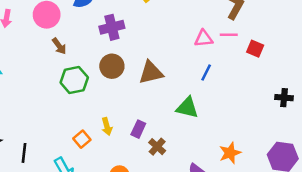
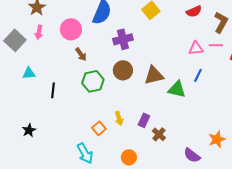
green triangle: (187, 108) -> (177, 89), moved
black line: (24, 153) -> (53, 90), moved

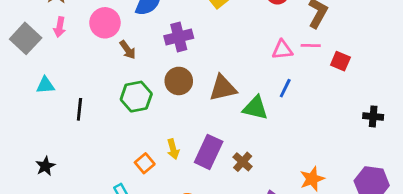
brown arrow: (81, 54) -> (128, 50), moved
purple rectangle: (144, 120) -> (209, 152), size x1.6
brown cross: (159, 134) -> (243, 162), moved

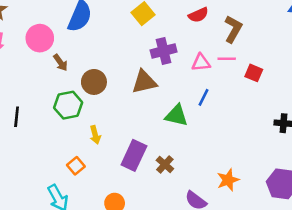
purple cross: (179, 37) -> (164, 51), moved
brown circle: (179, 81) -> (94, 82), moved
brown triangle: (223, 88) -> (144, 82), moved
yellow arrow: (173, 149) -> (95, 135), moved

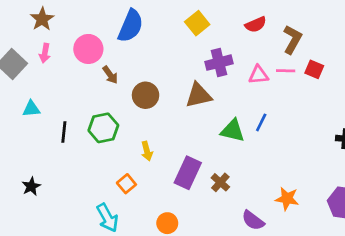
red square: (254, 73) -> (314, 69), moved
blue line: (204, 97) -> (261, 122), moved
green hexagon: (68, 105) -> (103, 128), moved
orange star: (228, 180) -> (287, 199), turned 30

